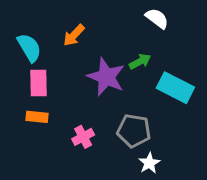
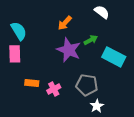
orange arrow: (74, 35) -> (65, 23), moved
pink rectangle: (38, 83) -> (15, 54), moved
orange rectangle: (37, 117) -> (32, 83), moved

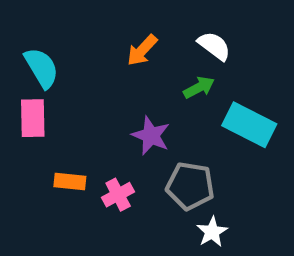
white semicircle: (102, 12) -> (214, 46), moved
purple star: (69, 50) -> (151, 136), moved, size x0.7

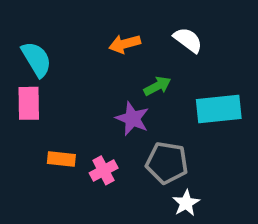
orange arrow: (142, 50) -> (125, 44), turned 32
green arrow: (199, 87) -> (157, 86), moved
cyan rectangle: (249, 125) -> (219, 109), turned -33

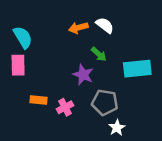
white semicircle: (188, 40) -> (105, 25), moved
green arrow: (157, 86) -> (99, 54), turned 70

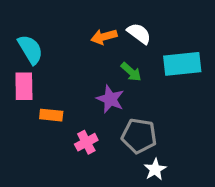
cyan rectangle: (137, 69) -> (182, 64), moved
orange rectangle: (39, 100) -> (51, 115), moved

